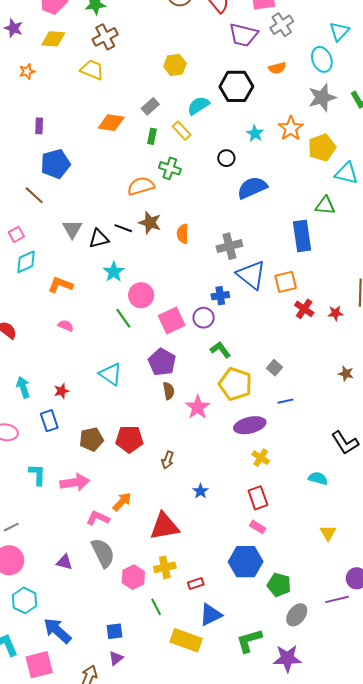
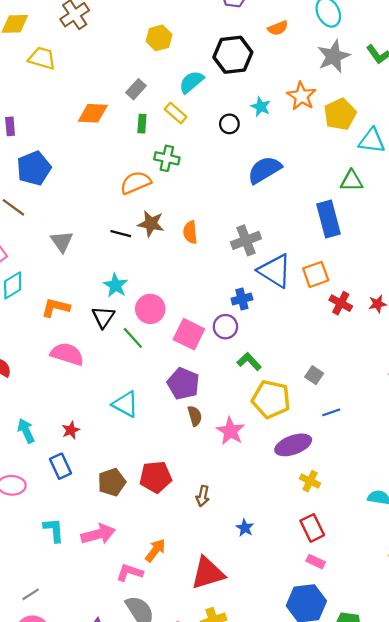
yellow trapezoid: (92, 70) -> (42, 58), moved
black circle: (226, 158) -> (229, 124), moved
black triangle: (99, 239) -> (103, 317), moved, turned -35
pink square: (172, 321) -> (189, 334), turned -32
pink semicircle: (66, 326) -> (67, 354), size x1.8

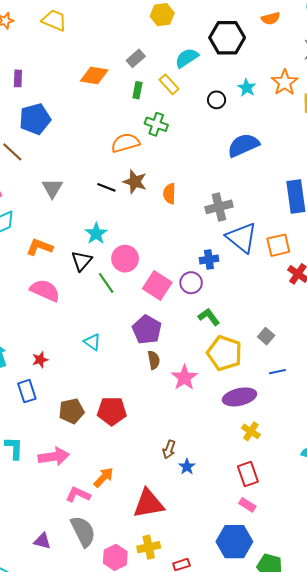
cyan triangle: (125, 404) -> (92, 342), size x0.7
brown arrow: (203, 496) -> (169, 449), moved

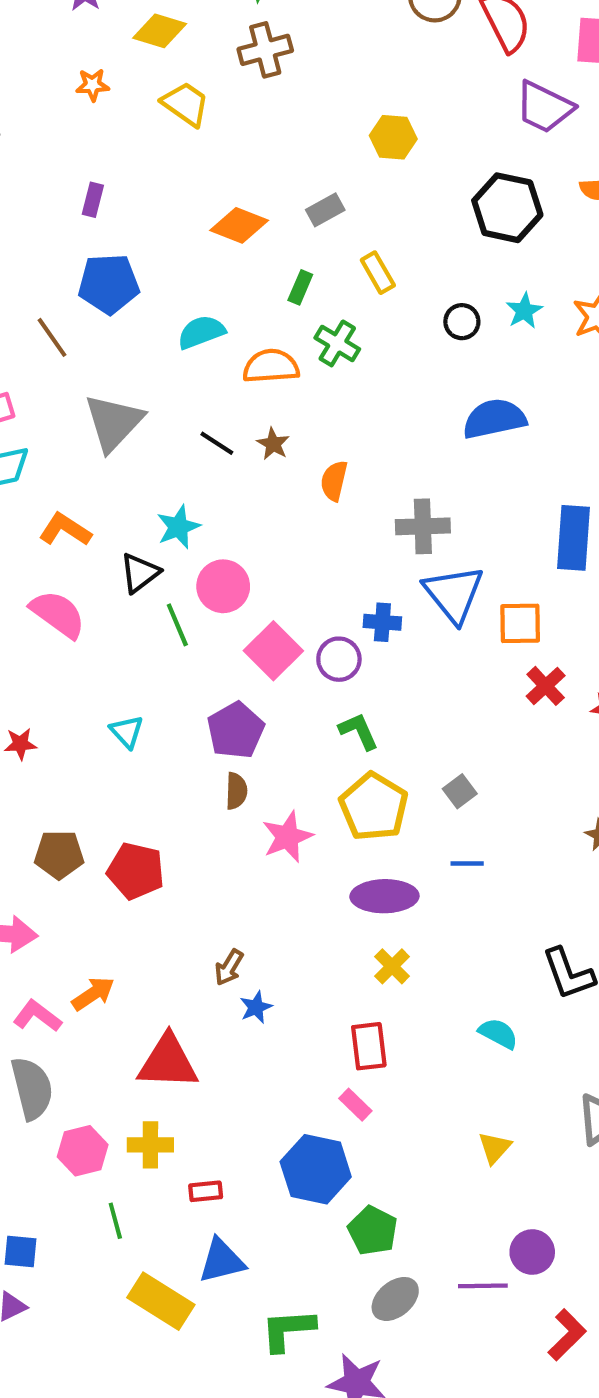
cyan semicircle: (187, 58) -> (201, 332), moved
green rectangle: (137, 90) -> (300, 287), moved
brown star: (135, 182) -> (273, 444), size x0.7
gray triangle: (52, 188) -> (114, 423), size x1.5

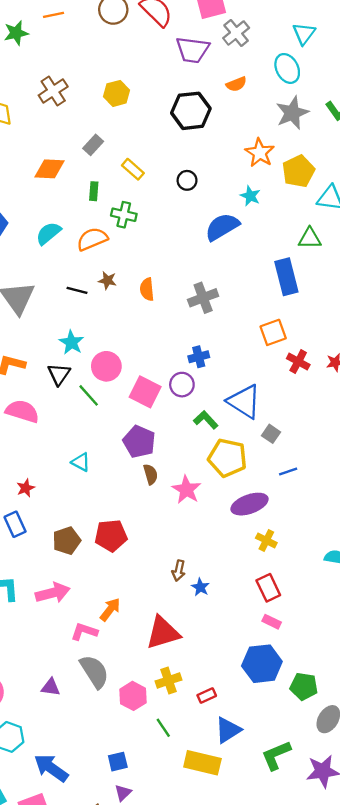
brown cross: (265, 50) -> (53, 91), moved
cyan star: (524, 311) -> (250, 196), moved
blue triangle: (454, 594) -> (244, 401), moved

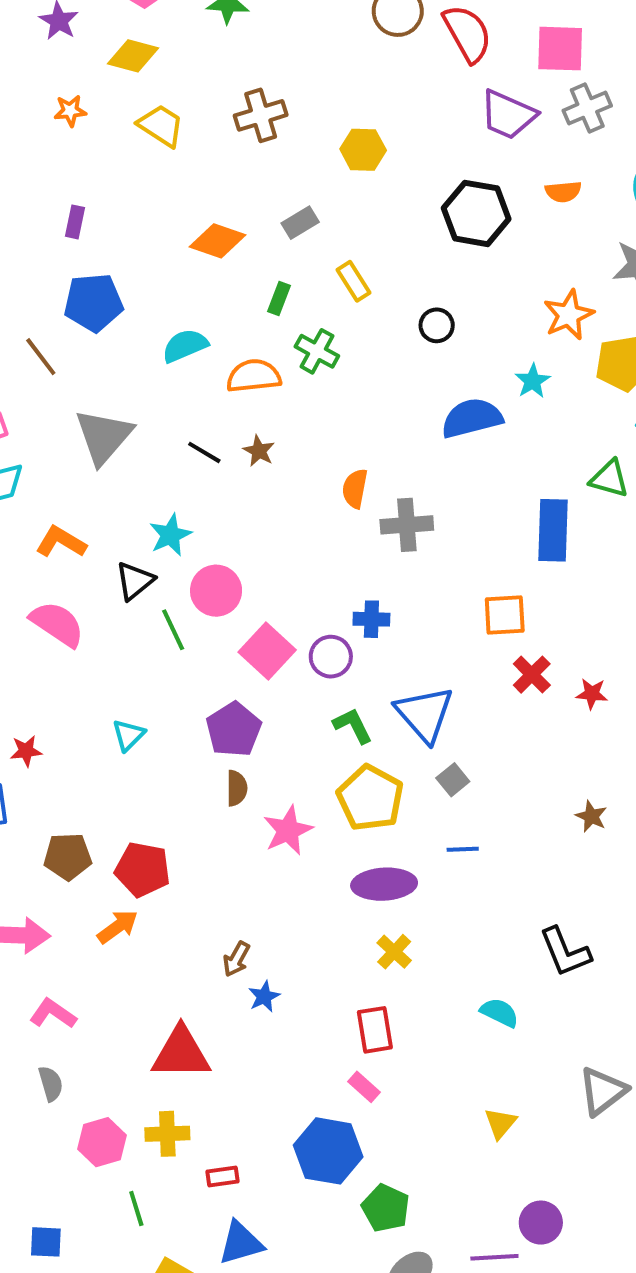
orange semicircle: (147, 289) -> (355, 489), moved
cyan triangle: (81, 462) -> (128, 735), turned 30
orange arrow: (110, 609) -> (118, 927), moved
gray semicircle: (94, 672) -> (51, 1084), size x0.6

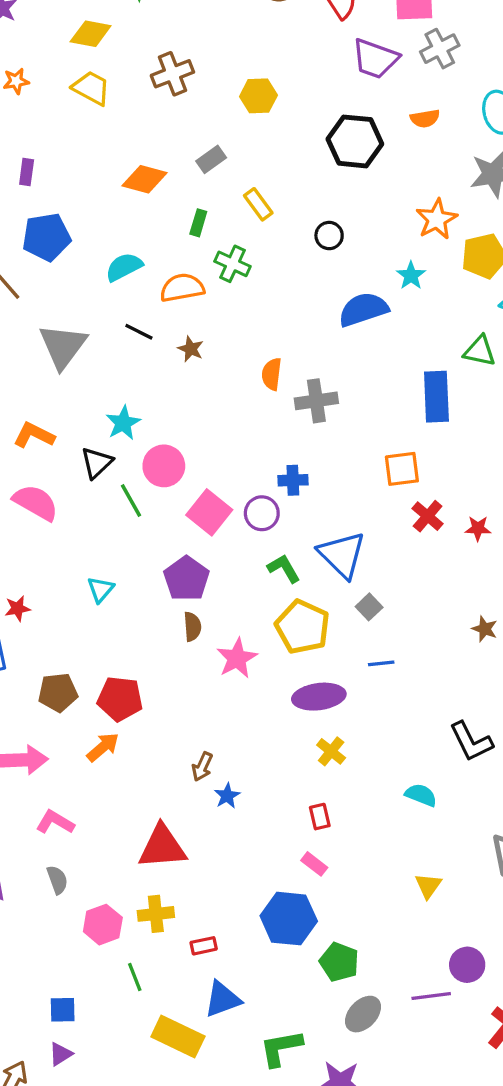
yellow diamond: (133, 56) -> (91, 34), moved
black line: (204, 452) -> (139, 332), moved
red rectangle: (375, 1030) -> (320, 817), size x0.7

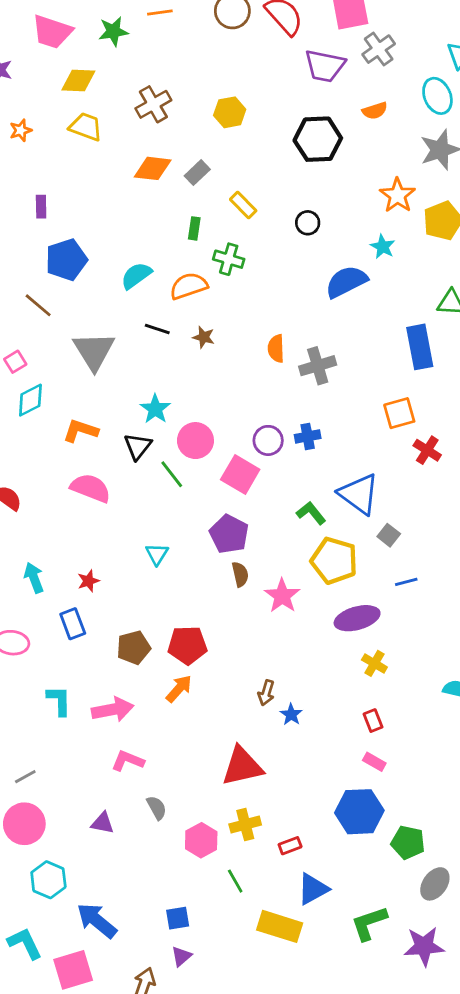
orange diamond: (144, 179) -> (153, 168), moved
purple circle: (262, 513) -> (268, 440), moved
pink L-shape: (55, 822) -> (128, 761), moved

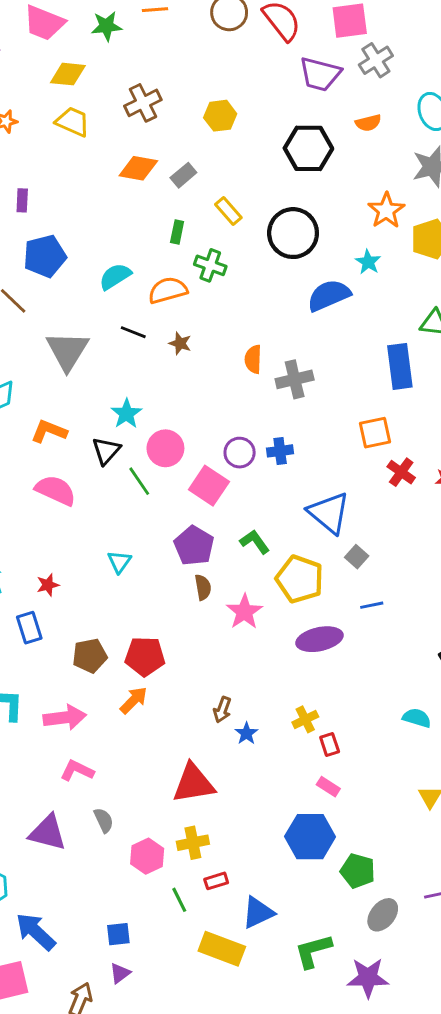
black circle: (308, 223) -> (293, 233), size x2.0
green L-shape: (311, 513) -> (255, 542), moved
yellow cross: (374, 663) -> (305, 719), moved, turned 30
purple triangle: (103, 823) -> (48, 833), size x1.6
red rectangle: (290, 846) -> (216, 881), moved

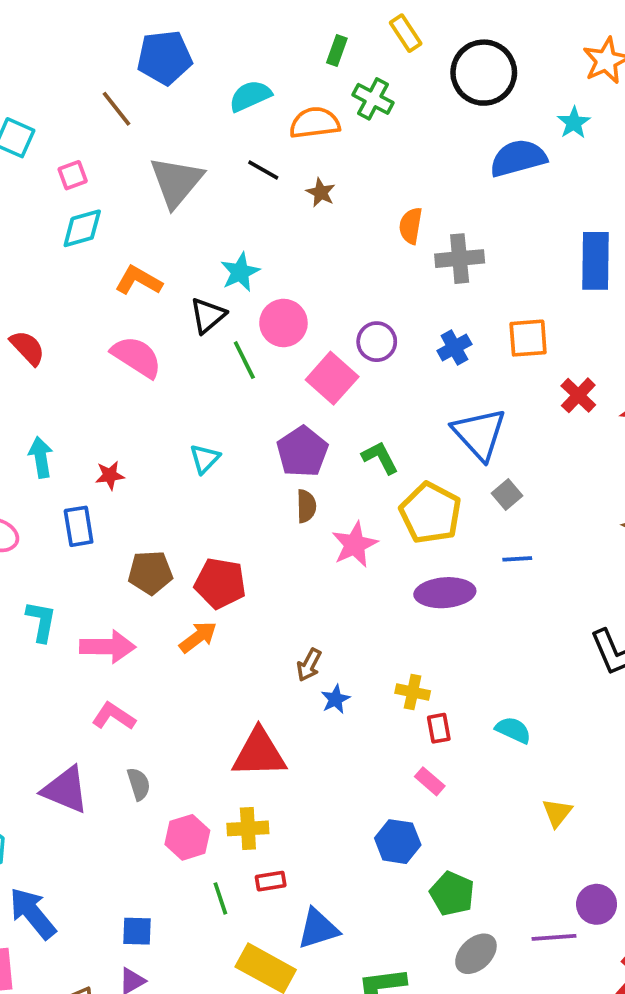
orange square: (375, 433) -> (528, 338), moved
blue cross: (280, 451) -> (454, 348), moved, turned -30
cyan semicircle: (417, 718) -> (513, 730), moved
yellow cross: (305, 719) -> (413, 692), turned 30
blue hexagon: (310, 837) -> (398, 842), size x0.7

